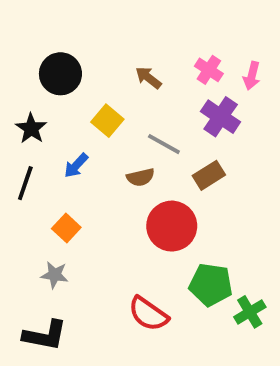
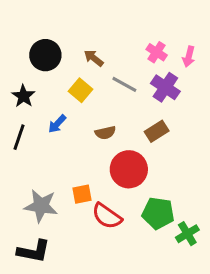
brown arrow: (148, 78) -> (94, 58), moved
gray line: (164, 144) -> (124, 84), moved
orange square: (66, 228) -> (82, 194), moved, turned 36
gray star: (55, 275) -> (41, 206), size x1.6
red semicircle: (148, 314) -> (107, 216), moved

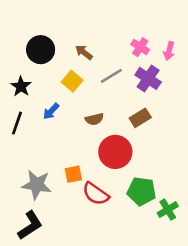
gray line: (124, 84) -> (111, 76), turned -60
black L-shape: (34, 251) -> (30, 225), turned -44

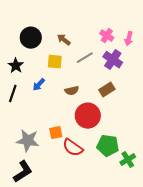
yellow square: (72, 81) -> (55, 62), turned -35

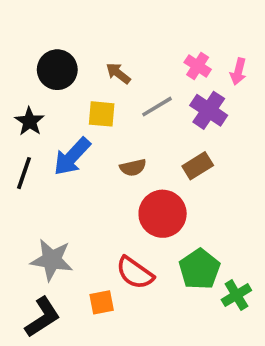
blue arrow: (39, 85) -> (72, 156), size x1.6
orange square: (56, 133) -> (102, 302), moved
green pentagon: (108, 146) -> (199, 269), turned 30

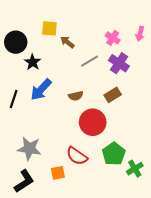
black circle: (57, 70) -> (16, 42), moved
pink arrow: (238, 71) -> (140, 34), moved
yellow square: (102, 114) -> (49, 28), moved
black star: (30, 121) -> (33, 62), moved

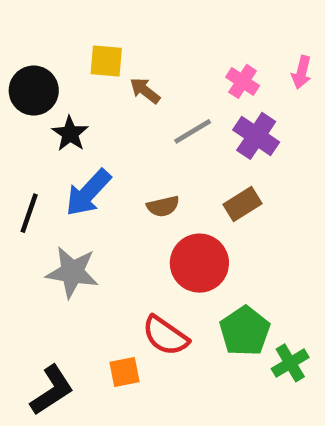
gray star: (29, 149) -> (72, 272), moved

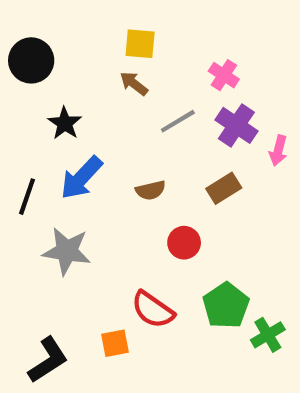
yellow square: (106, 61) -> (140, 44), moved
pink arrow: (302, 72) -> (278, 151), moved
black circle: (34, 91) -> (31, 60), moved
red circle: (199, 263) -> (184, 243), size x0.6

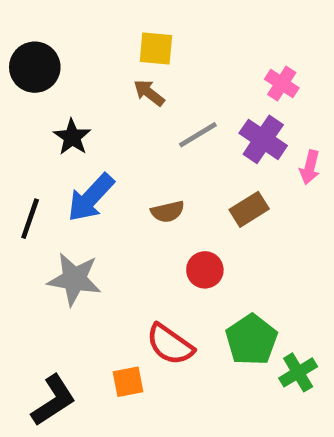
pink cross: (224, 75) -> (282, 83), moved

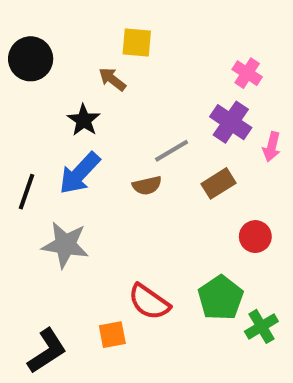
brown arrow: (149, 93) -> (112, 79), moved
gray line: (198, 135) -> (172, 151), moved
black star: (72, 137) -> (84, 120), moved
red circle: (205, 270) -> (255, 237), moved

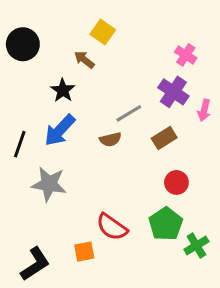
yellow square: (137, 42) -> (103, 32), turned 30
red circle: (255, 237) -> (176, 182), moved

